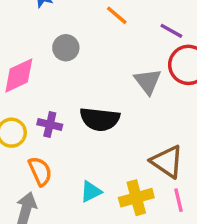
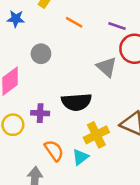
orange semicircle: (40, 171) -> (54, 150), moved
yellow cross: (136, 198) -> (96, 135), moved

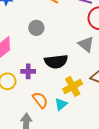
gray circle: (41, 54) -> (36, 28), moved
gray triangle: (107, 67) -> (86, 44), moved

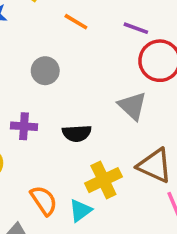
black semicircle: (56, 61) -> (77, 133), size x0.7
purple cross: (28, 71) -> (24, 126), moved

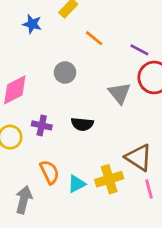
gray triangle: (132, 106) -> (119, 93), moved
purple cross: (24, 126) -> (42, 125), moved
yellow cross: (103, 180) -> (109, 179), moved

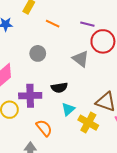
purple cross: (42, 125) -> (30, 96), size x1.5
yellow cross: (109, 179) -> (88, 123), turned -30
cyan triangle: (77, 184) -> (68, 109), moved

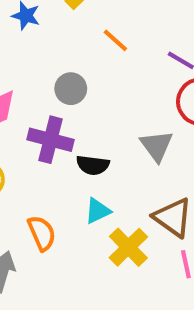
gray triangle: (81, 59) -> (157, 146), moved
purple cross: (30, 96) -> (50, 140), moved

